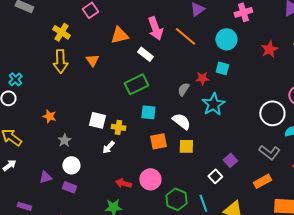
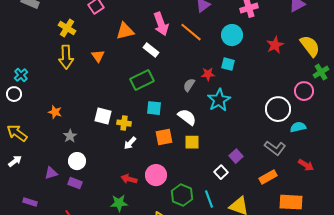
white arrow: (108, 147) -> (130, 143), moved

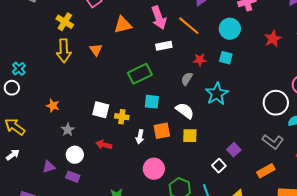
white rectangle: (151, 50) -> (164, 46), moved, turned -49
red star: (208, 74) -> (200, 60), moved
white arrow: (130, 143) -> (140, 137), moved, turned -32
red arrow: (129, 179) -> (104, 145), moved

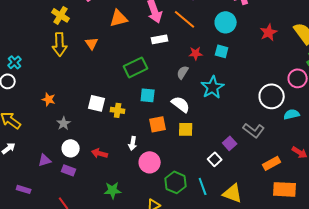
white arrow: (140, 137) -> (133, 143), moved
gray L-shape: (273, 142) -> (254, 130), moved
red arrow: (104, 145) -> (100, 153), moved
orange rectangle: (266, 171) -> (272, 163), moved

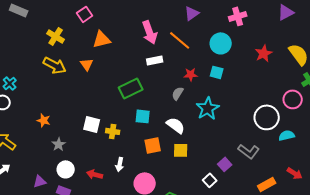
orange triangle: (119, 18) -> (102, 39), moved
yellow arrow: (60, 44) -> (55, 65), turned -60
white arrow: (133, 143) -> (120, 164), moved

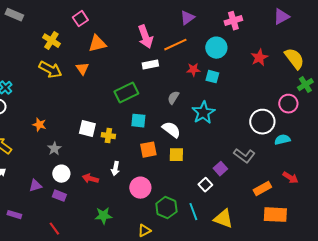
orange line: (180, 40) -> (175, 45), turned -65
red star: (191, 74) -> (193, 70), moved

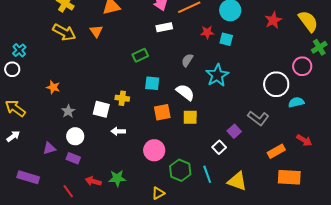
green rectangle: (126, 93) -> (140, 55), size x0.7
white square: (87, 129) -> (101, 109), moved
white arrow: (115, 169) -> (118, 131), moved, turned 80
red arrow: (90, 179) -> (93, 181), moved
purple rectangle: (14, 215) -> (28, 177), size x1.5

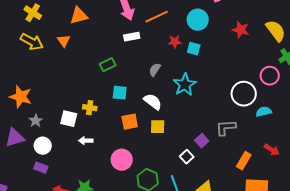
red star: (273, 20) -> (241, 30), turned -30
orange star: (53, 87) -> (21, 97), size x1.6
gray L-shape: (258, 118) -> (226, 128), turned 140
purple triangle: (49, 148) -> (15, 138), moved, size x1.5
orange rectangle: (276, 151) -> (244, 161), turned -30

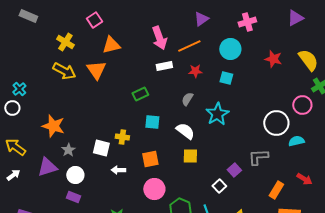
orange triangle: (64, 41) -> (96, 70), size x1.5
red star: (175, 42) -> (195, 71), moved
orange square: (130, 122) -> (150, 159), moved

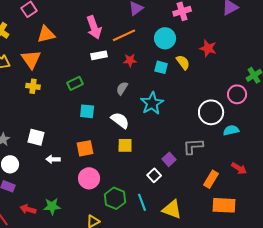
yellow semicircle: (308, 60) -> (183, 62), moved, size x0.7
yellow cross: (122, 137) -> (33, 86), moved

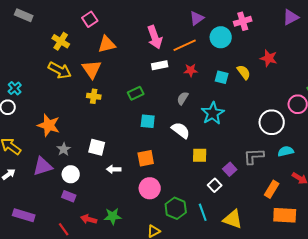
cyan circle: (165, 38) -> (221, 37), moved
cyan semicircle: (231, 130) -> (286, 151), moved
yellow square: (125, 145) -> (200, 155), moved

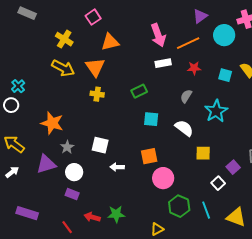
pink circle: (150, 188) -> (163, 178), moved

